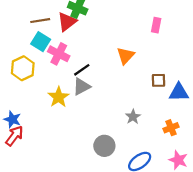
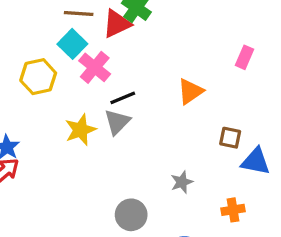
gray triangle: (82, 87) -> (117, 122), turned -30

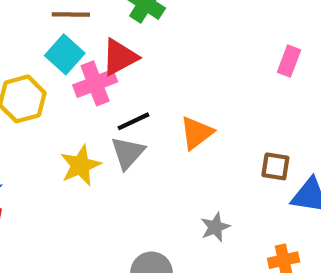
red triangle: (117, 24) -> (120, 57), moved
pink cross: (95, 67) -> (95, 83), turned 32
orange triangle: (190, 91) -> (197, 133), moved

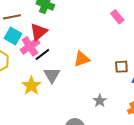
pink rectangle: (289, 61) -> (117, 17), turned -48
black line: (133, 121) -> (42, 54), moved
orange triangle: (197, 133) -> (82, 59), turned 30

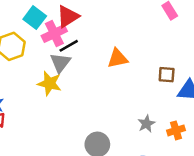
gray triangle: (52, 75) -> (60, 63), moved
yellow star: (31, 86) -> (50, 83), turned -30
gray star: (100, 101) -> (146, 124), moved

